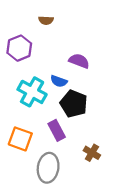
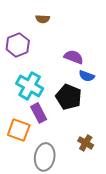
blue semicircle: (59, 81) -> (87, 76), moved
purple rectangle: (57, 130) -> (39, 113), moved

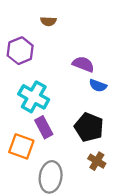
black pentagon: (69, 97) -> (89, 127), moved

